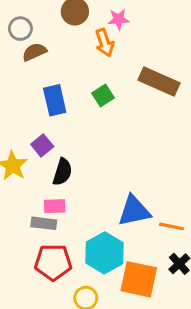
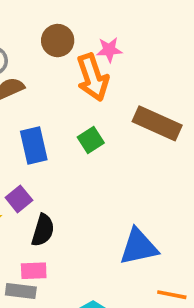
orange arrow: (105, 43) -> (93, 77), size x1.4
blue triangle: (134, 211) -> (139, 247), moved

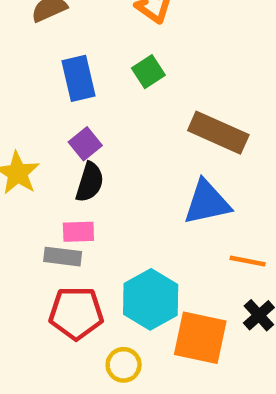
brown rectangle: (157, 123) -> (218, 133), moved
purple square: (19, 199) -> (85, 144), moved

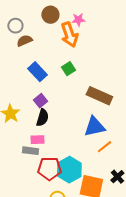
blue rectangle: (78, 78) -> (37, 72), turned -30
orange line: (248, 261) -> (104, 147), moved, turned -49
red pentagon: (76, 313) -> (49, 169), moved

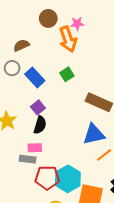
gray circle: (15, 26) -> (12, 68), moved

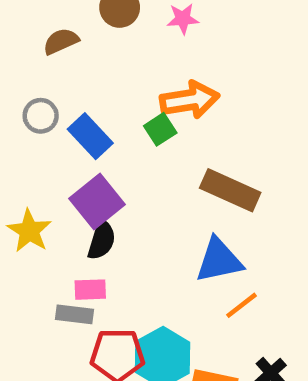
orange arrow: (68, 39) -> (190, 100), moved, turned -80
brown semicircle: (21, 45) -> (61, 41), moved
purple square: (38, 107) -> (97, 202), size x1.6

